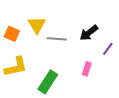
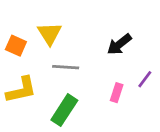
gray line: (57, 39) -> (66, 67), moved
purple line: (108, 49) -> (145, 79), moved

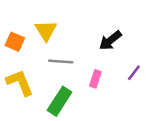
yellow L-shape: (21, 90) -> (20, 83), turned -100
pink rectangle: (117, 93) -> (95, 79), moved

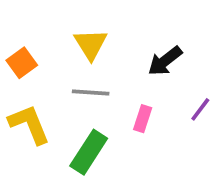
yellow triangle: (46, 31) -> (91, 44), moved
orange square: (15, 42) -> (22, 63), turned 30

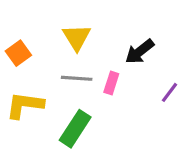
pink rectangle: (143, 119) -> (111, 83), moved
yellow L-shape: (29, 124) -> (25, 105), turned -60

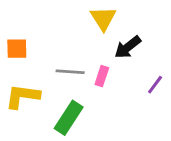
yellow triangle: (77, 37) -> (103, 18), moved
orange square: (18, 53) -> (17, 49), turned 35

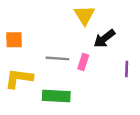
purple line: (155, 85) -> (127, 69), turned -35
green rectangle: (69, 118) -> (56, 96), turned 60

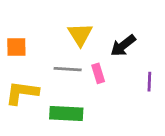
yellow triangle: (84, 15) -> (80, 35), moved
pink rectangle: (83, 62) -> (98, 73), turned -35

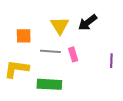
black arrow: (123, 46) -> (88, 22), moved
orange square: (16, 47) -> (24, 36), moved

